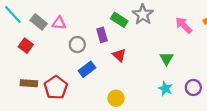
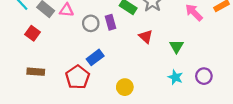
gray circle: (77, 45) -> (91, 23), moved
red triangle: (119, 55) -> (146, 37), moved
red pentagon: (56, 87) -> (78, 77), moved

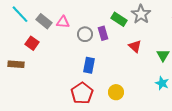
blue rectangle: (95, 57) -> (89, 65), turned -42
brown rectangle: (36, 72) -> (16, 64), moved
red pentagon: (78, 77) -> (82, 93), moved

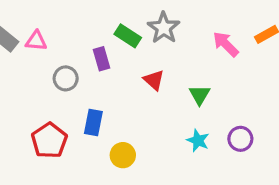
gray circle: (85, 34) -> (66, 78), moved
blue rectangle: (89, 65) -> (93, 123), moved
red pentagon: (82, 93) -> (49, 140), moved

